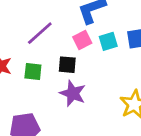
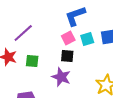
purple line: (40, 33) -> (23, 33), moved
black square: (67, 65) -> (67, 56), moved

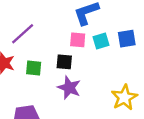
pink square: (68, 38) -> (78, 40), turned 32
black square: (67, 56) -> (64, 62), moved

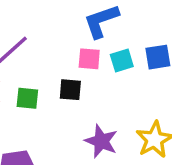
purple star: (69, 88) -> (101, 141), moved

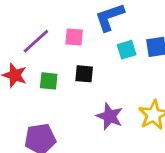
pink square: (89, 59) -> (74, 37), moved

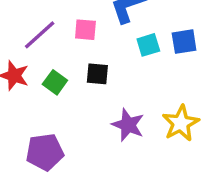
green square: (49, 81) -> (55, 82), turned 30

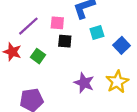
blue square: (184, 42) -> (122, 45), moved, turned -35
black square: (97, 74) -> (65, 41), moved

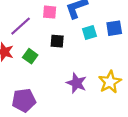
pink square: (57, 23) -> (50, 12), moved
blue square: (122, 45) -> (114, 28), moved, turned 35

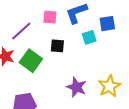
blue square: (114, 28) -> (107, 24), moved
green square: (30, 56) -> (31, 61), size x1.5

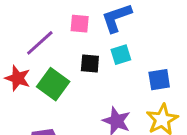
blue square: (107, 24) -> (159, 80), moved
cyan square: (89, 37) -> (121, 55), moved

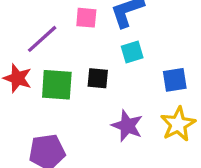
black square: (90, 63) -> (98, 78), moved
green square: (53, 84) -> (57, 85), turned -32

